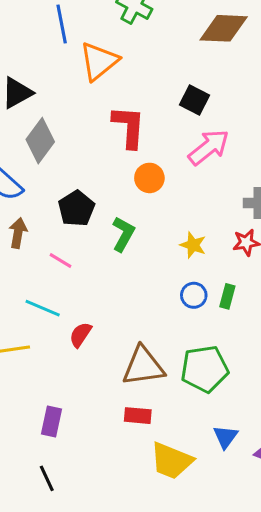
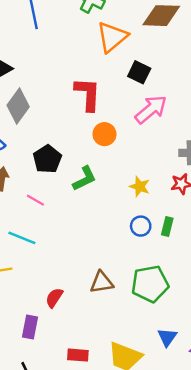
orange triangle: (99, 61) -> (112, 37), moved
green L-shape: (123, 234) -> (85, 179), turned 36
red semicircle: (80, 335) -> (54, 298), moved
brown triangle: (143, 366) -> (102, 282), size x0.7
red rectangle: (138, 416) -> (78, 355), moved

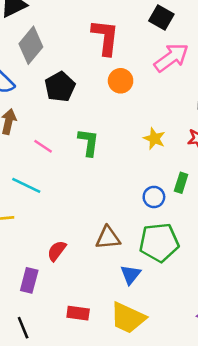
black pentagon: (47, 159) -> (60, 87), moved
green L-shape: (85, 179) -> (89, 142), moved, turned -60
blue circle: (141, 226) -> (154, 197), moved
blue triangle: (167, 337) -> (130, 275), moved

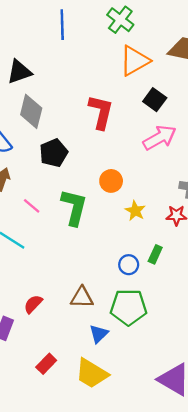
gray diamond: (31, 45) -> (31, 111), turned -32
orange circle: (121, 81) -> (111, 181), moved
green L-shape: (89, 142) -> (74, 207), size x1.4
red rectangle: (78, 313) -> (46, 364), turned -60

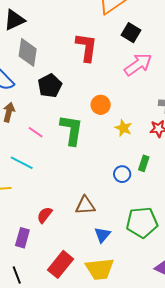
green pentagon: (129, 307) -> (142, 222), moved
red rectangle: (46, 364) -> (60, 264), size x1.5
yellow trapezoid: (92, 374) -> (100, 269), turned -32

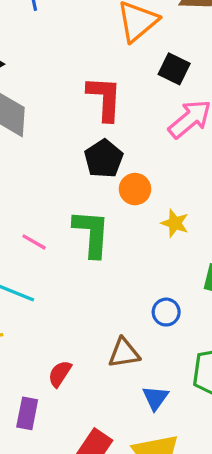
black pentagon: (50, 86) -> (104, 159), moved
blue circle: (122, 174) -> (166, 312), moved

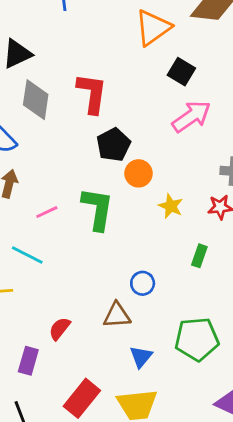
red L-shape: (105, 98) -> (92, 93), moved
pink line: (34, 242) -> (47, 212), turned -60
blue circle: (166, 312) -> (143, 283), moved

